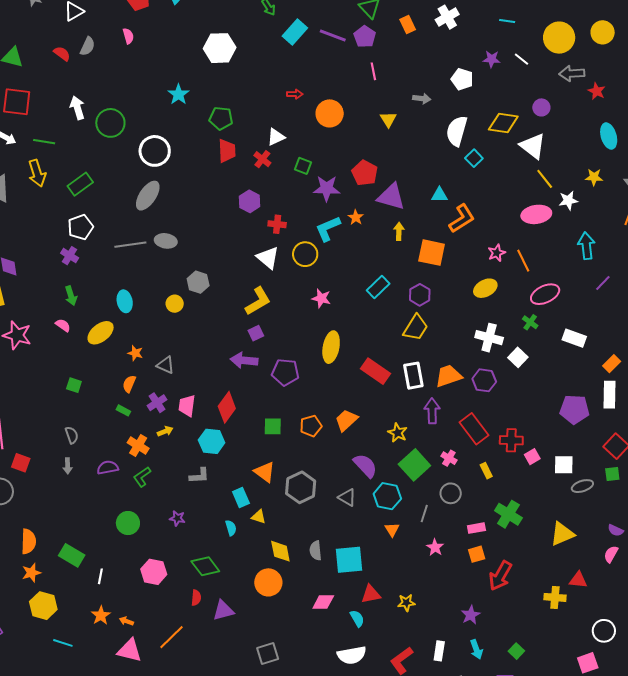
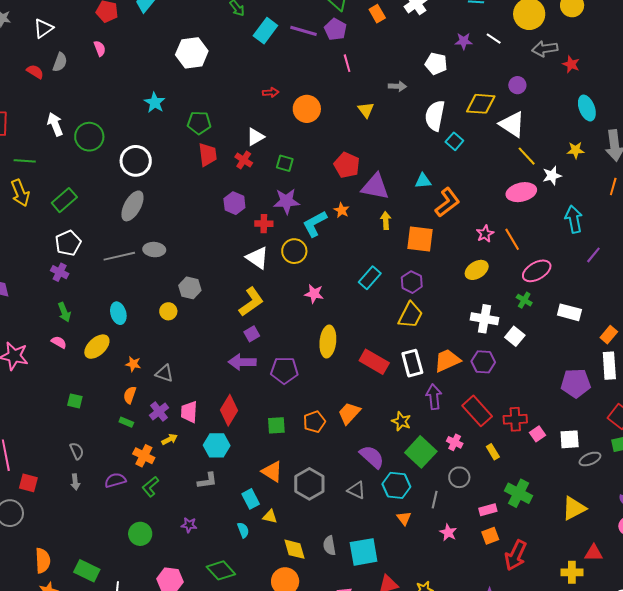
purple star: (327, 188) -> (286, 201), moved

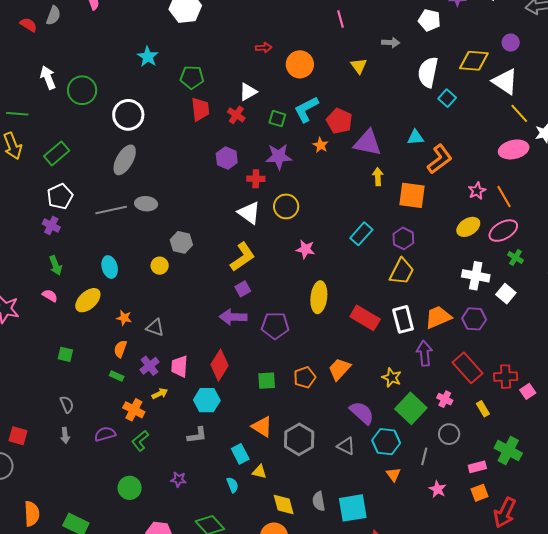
orange star: (342, 210) -> (321, 145), moved
cyan L-shape: (315, 224) -> (306, 109), moved
pink ellipse: (537, 271) -> (503, 231), moved

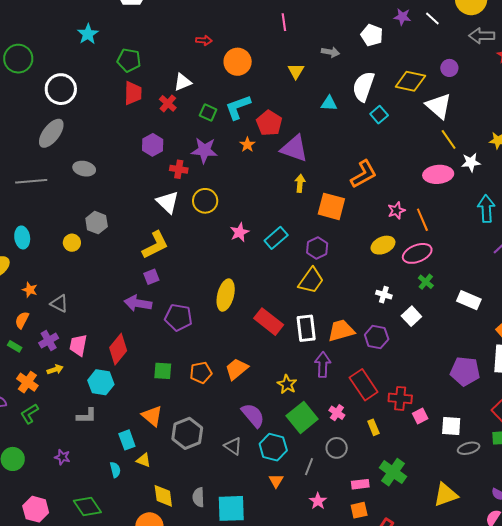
cyan triangle: (415, 137) -> (329, 103), moved
gray ellipse: (146, 204) -> (84, 169), moved
pink star: (305, 249) -> (239, 232), moved, turned 30
white cross: (476, 276) -> (384, 295), size x0.6

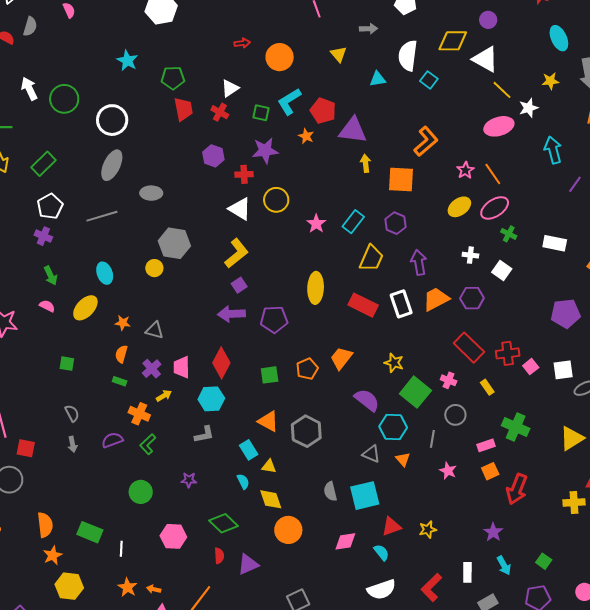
gray hexagon: (97, 223) -> (174, 243), size x1.4
yellow trapezoid: (311, 280) -> (371, 258), moved
purple arrow: (323, 365) -> (419, 262), moved
gray triangle: (233, 446) -> (371, 454), moved
yellow diamond: (163, 496) -> (271, 499), moved

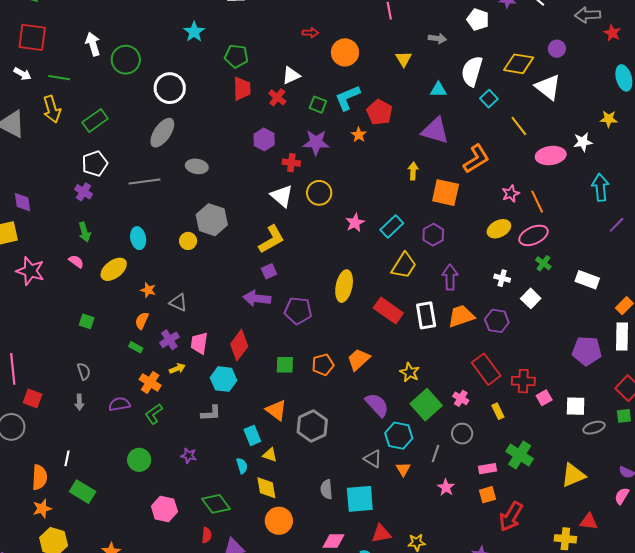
yellow line: (502, 90) -> (519, 126), moved
purple triangle: (353, 130) -> (435, 131), moved
white line: (121, 549) -> (67, 458), moved

